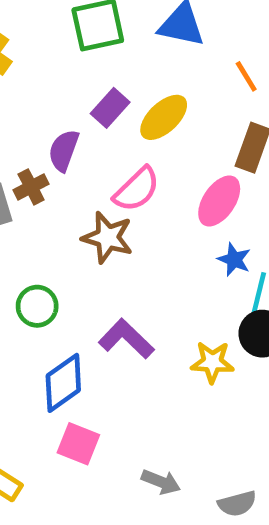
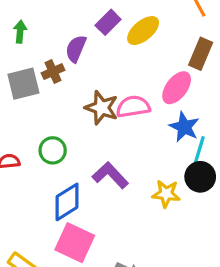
pink semicircle: (137, 189) -> (133, 107), moved, turned -148
blue star: (234, 260) -> (184, 127), size x1.4
pink square: (78, 444) -> (75, 243), size x1.4

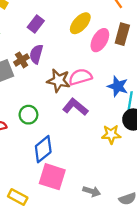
purple rectangle: (108, 22) -> (36, 24), moved
purple semicircle: (76, 49) -> (36, 54), moved
pink ellipse: (177, 88) -> (100, 40), moved
purple L-shape: (110, 175) -> (75, 107), moved

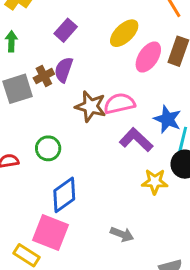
purple L-shape: (75, 107) -> (136, 140), moved
pink square: (52, 177) -> (51, 233), moved
gray arrow: (92, 191) -> (122, 234), moved

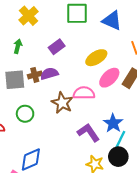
purple semicircle: (64, 70) -> (49, 74), turned 42
pink semicircle: (119, 104) -> (84, 93), moved
green circle: (48, 148) -> (25, 114), moved

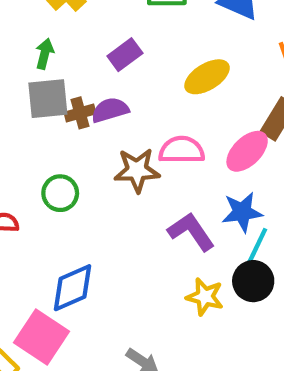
pink ellipse: (109, 78) -> (247, 151), moved
gray square: (15, 80) -> (48, 99), moved
brown star: (62, 103) -> (137, 170), turned -30
blue star: (113, 123) -> (242, 212), turned 30

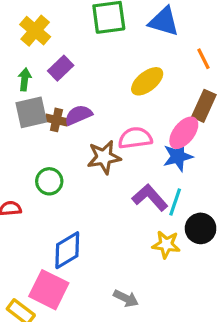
purple rectangle: (125, 55) -> (61, 68), moved
brown cross: (80, 113) -> (56, 120), turned 35
blue star: (242, 212) -> (178, 156), moved
cyan line: (257, 246) -> (175, 202), moved

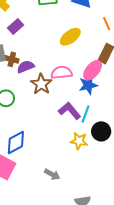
purple semicircle: (78, 115) -> (26, 67), moved
brown star: (104, 157) -> (41, 84), turned -30

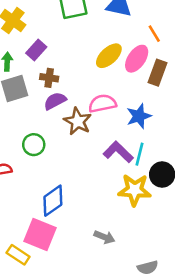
brown cross: (12, 59) -> (49, 78), moved
pink ellipse: (93, 70) -> (137, 59), moved
yellow star: (79, 141) -> (135, 190), size x1.4

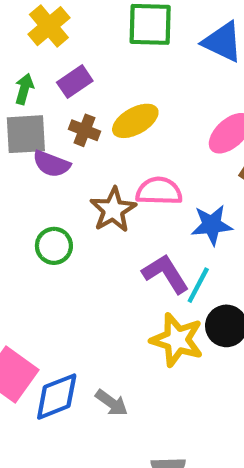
yellow ellipse: (109, 56) -> (135, 121), moved
purple semicircle: (55, 101) -> (51, 164), moved, turned -145
green circle: (34, 145) -> (54, 246), moved
blue diamond: (53, 201) -> (57, 397), moved

